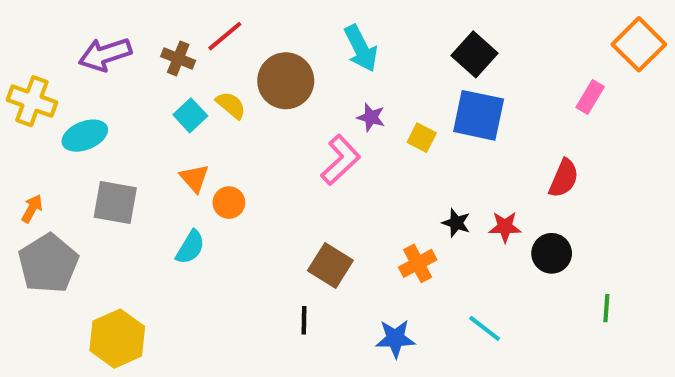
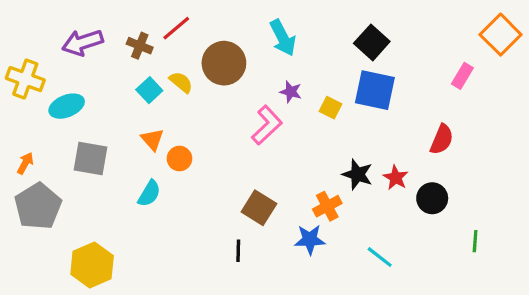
black star: (456, 223) -> (357, 174), size x1.4
red star: (505, 227) -> (396, 178), turned 30
blue star: (395, 339) -> (310, 240), moved

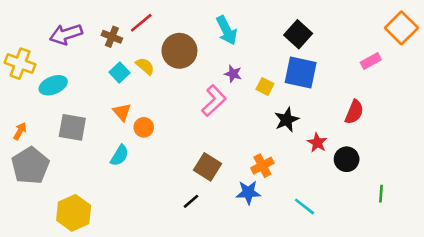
pink rectangle: (462, 76) -> (371, 61), turned 30
black star: (357, 174) -> (287, 120), moved, turned 30
black line: (238, 251) -> (191, 201), turned 48

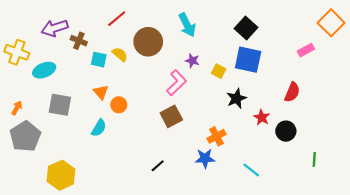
brown cross: (112, 37) -> (79, 41), moved
cyan square: (119, 72) -> (99, 60), turned -35
brown square: (208, 167) -> (171, 116), moved, turned 30

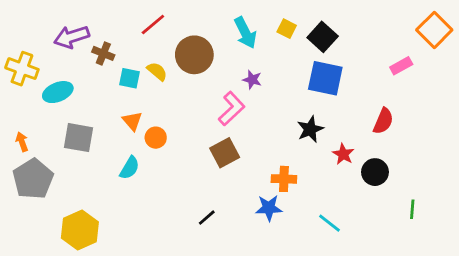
yellow square: (219, 71) -> (287, 29), moved
orange arrow: (17, 108) -> (22, 142), turned -48
orange cross: (217, 136) -> (284, 179), turned 30

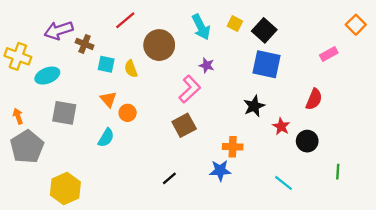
orange square: (434, 30) -> (356, 25), size x0.7
yellow semicircle: (157, 71) -> (131, 69), moved, turned -150
cyan line: (329, 223) -> (283, 183), moved

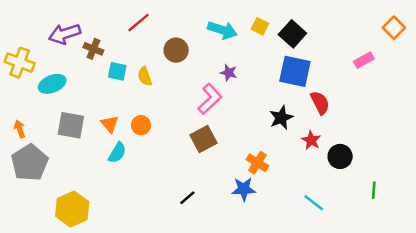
cyan arrow: (201, 27) -> (222, 30), turned -45
brown circle: (159, 45) -> (176, 50), size x0.7
orange triangle: (108, 99) -> (110, 124), moved
red semicircle: (314, 99) -> (320, 103), moved, turned -50
orange cross: (233, 147) -> (257, 163), turned 30

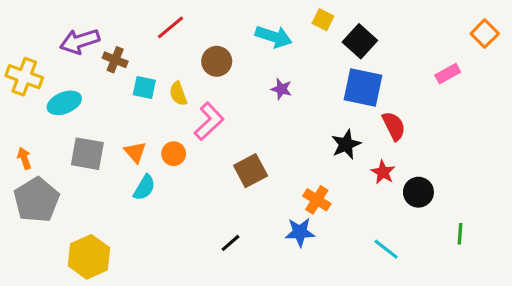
yellow square: (260, 26) -> (323, 20), moved
pink L-shape: (210, 99) -> (209, 121), moved

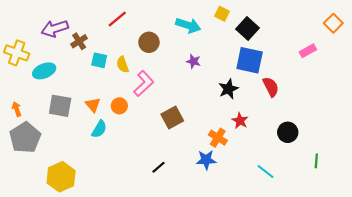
brown cross: (115, 60) -> (79, 41), turned 35
black star: (346, 144) -> (228, 89), moved
red star: (383, 172) -> (240, 121), moved

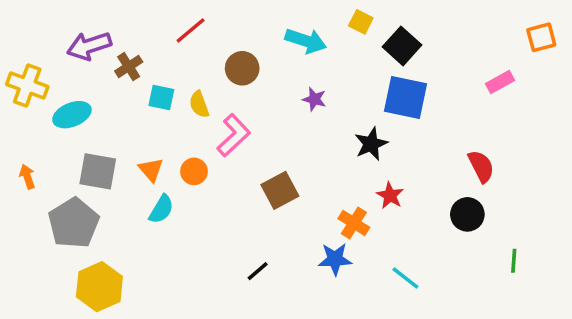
orange square: (333, 23) -> (541, 37), turned 30
red semicircle: (271, 87) -> (481, 166), moved
gray pentagon: (25, 138) -> (74, 223), moved
cyan line: (265, 171) -> (405, 278), moved

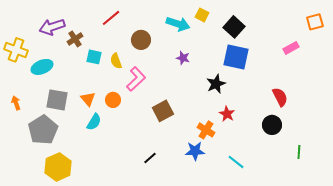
yellow square: (361, 22) -> (202, 15), moved

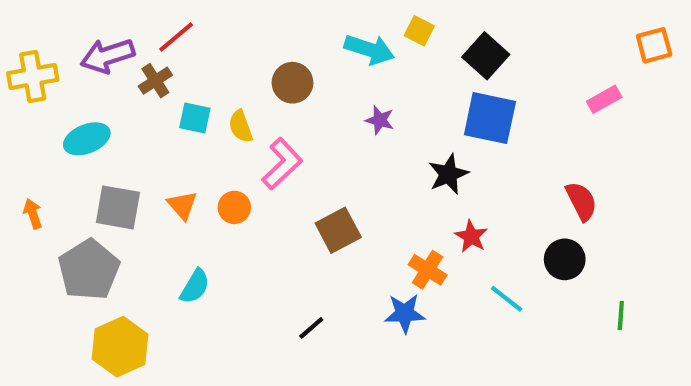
red line: (111, 18) -> (176, 37), moved
yellow cross: (16, 50) -> (33, 76), moved, turned -30
cyan semicircle: (94, 122) -> (195, 286), moved
cyan line: (236, 162) -> (507, 299), moved

